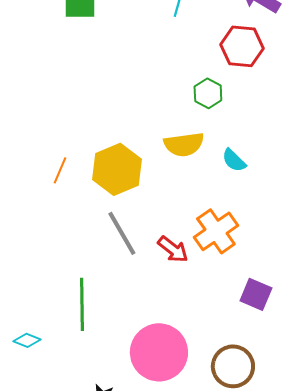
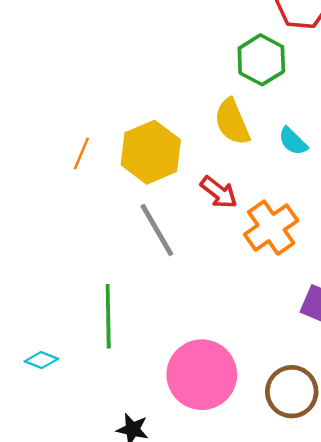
green hexagon: (208, 93) -> (261, 60), size x1.4
yellow semicircle: (184, 144) -> (232, 122), turned 75
red arrow: (173, 249) -> (219, 192), moved

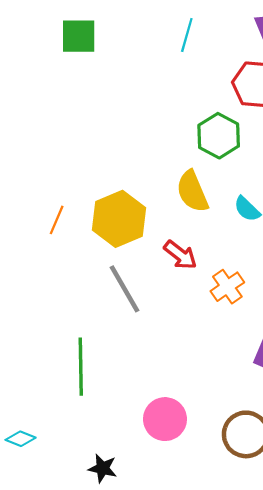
orange cross: (271, 228) -> (227, 287), size x0.7
cyan diamond: (41, 360) -> (21, 439), moved
pink circle: (202, 375) -> (165, 419), size x0.7

